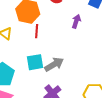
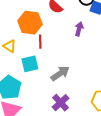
cyan square: (35, 62) -> (30, 64), moved

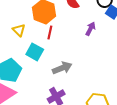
cyan square: (30, 64) -> (35, 52), turned 30

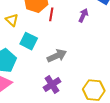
red line: (50, 32) -> (51, 14), moved

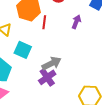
purple cross: (52, 85) -> (47, 77), moved

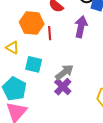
purple arrow: (76, 22) -> (81, 27), size x1.5

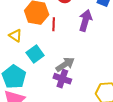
cyan square: (34, 64) -> (35, 54), turned 36
purple cross: (63, 87) -> (62, 79), turned -30

